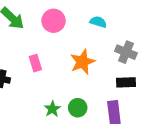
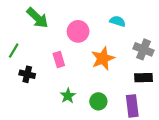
pink circle: (54, 21) -> (78, 31), moved
green star: (52, 109) -> (68, 96), moved

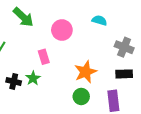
orange star: (103, 58) -> (86, 72), moved
black cross: (27, 74) -> (14, 81), moved
green star: (68, 96) -> (33, 78), moved

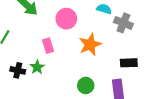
gray cross: (124, 47) -> (123, 23), moved
orange star: (86, 72) -> (90, 45), moved

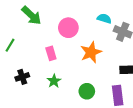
green star: (37, 67) -> (54, 81), moved
black cross: (18, 70) -> (22, 77), turned -32

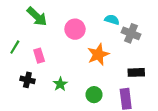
pink rectangle: (51, 53) -> (39, 56), moved
black cross: (22, 77) -> (27, 80), turned 32

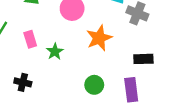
black cross: (27, 80) -> (23, 82), moved
green star: (60, 84) -> (55, 52), moved

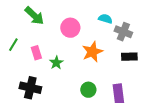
black rectangle: (143, 59) -> (129, 57), moved
black cross: (23, 82) -> (30, 88), size x1.5

